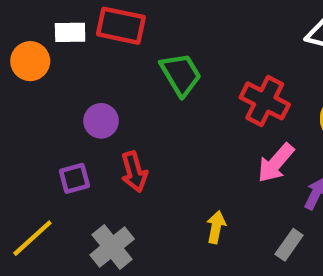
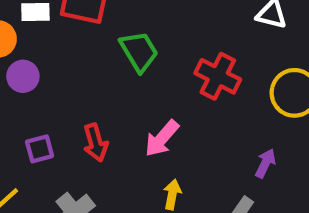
purple circle: (101, 121) -> (23, 76), moved
pink arrow: (276, 163) -> (162, 138), moved

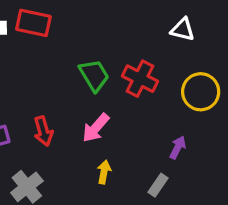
green trapezoid: (139, 51) -> (94, 75), moved

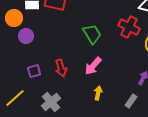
red cross: (140, 79) -> (129, 27), moved

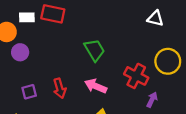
red cross: (129, 27) -> (136, 76), moved
pink arrow: (93, 66) -> (96, 86), turned 72

